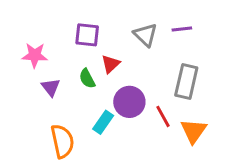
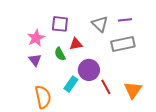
pink star: (35, 55) -> (36, 38), moved, turned -30
red triangle: (110, 64) -> (76, 44), turned 32
gray rectangle: (186, 81) -> (123, 44), moved, turned 65
red line: (163, 116) -> (106, 87), moved

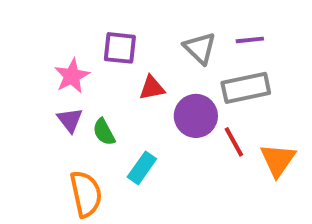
green semicircle: (60, 54) -> (104, 132), moved
purple circle: (89, 70) -> (196, 116), moved
red line: (106, 87) -> (234, 142), moved
orange triangle: (133, 90) -> (278, 160), moved

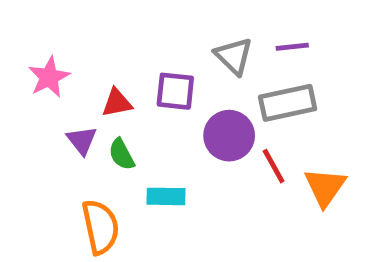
purple square: (120, 48) -> (175, 91), moved
pink star: (72, 76) -> (49, 77), moved
red triangle: (152, 88) -> (117, 103), moved
cyan rectangle: (142, 168) -> (166, 196), turned 56

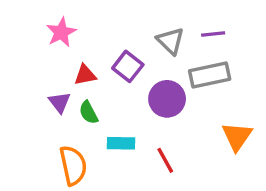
pink star: (49, 77) -> (61, 32), moved
purple square: (175, 91) -> (128, 66), turned 32
red line: (274, 166) -> (165, 160), moved

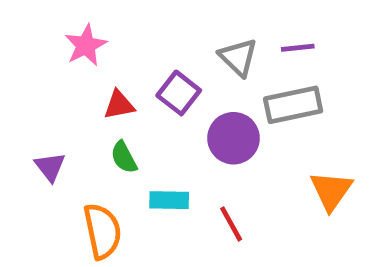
purple triangle: (60, 102) -> (50, 167), moved

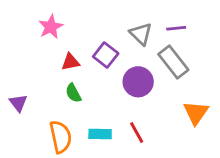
gray rectangle: (293, 105) -> (173, 62), turned 64
purple triangle: (50, 167) -> (18, 103), moved
cyan rectangle: (169, 200) -> (100, 134), moved

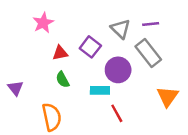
cyan rectangle: (100, 134) -> (100, 90), moved

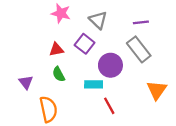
pink star: (43, 23) -> (61, 13), moved, turned -30
gray triangle: (120, 29) -> (98, 20), moved
purple triangle: (15, 88) -> (26, 82), moved

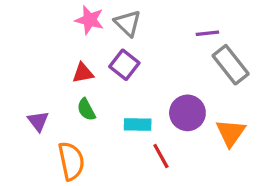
gray triangle: (98, 20) -> (128, 23), moved
gray rectangle: (139, 49) -> (231, 65), moved
purple circle: (110, 65) -> (187, 113), moved

